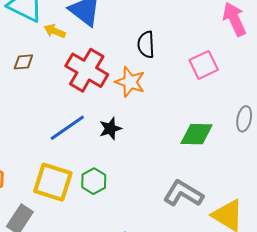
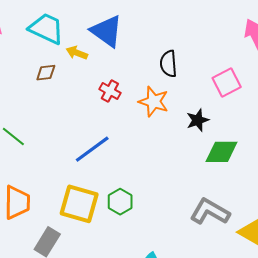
brown diamond: (23, 62) -> (46, 73), moved
red cross: (87, 70) -> (110, 91), size x0.5
black star: (110, 129) -> (198, 120), moved

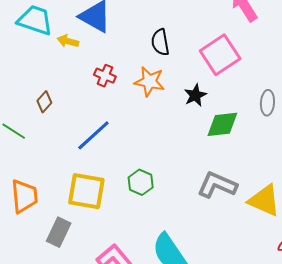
brown diamond: (46, 73) -> (44, 102), moved, turned -35
pink square: (227, 82) -> (220, 55), size x1.4
green hexagon: (120, 202) -> (141, 182), moved

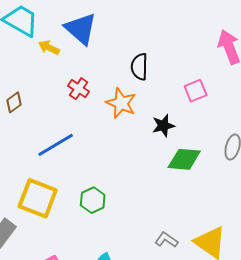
pink square: (220, 55) -> (196, 91), size x0.6
gray L-shape: (217, 185) -> (166, 240), moved, size x0.6

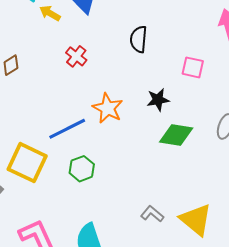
pink square: (196, 91) -> (193, 67), turned 30
orange star: (121, 103) -> (108, 108), moved
blue line: (56, 145) -> (67, 129), moved

